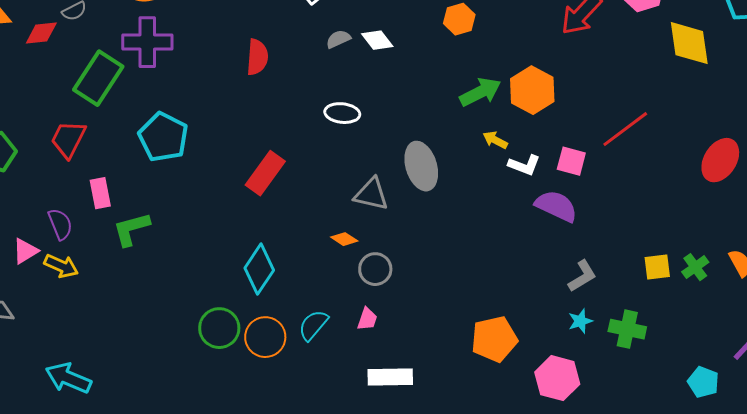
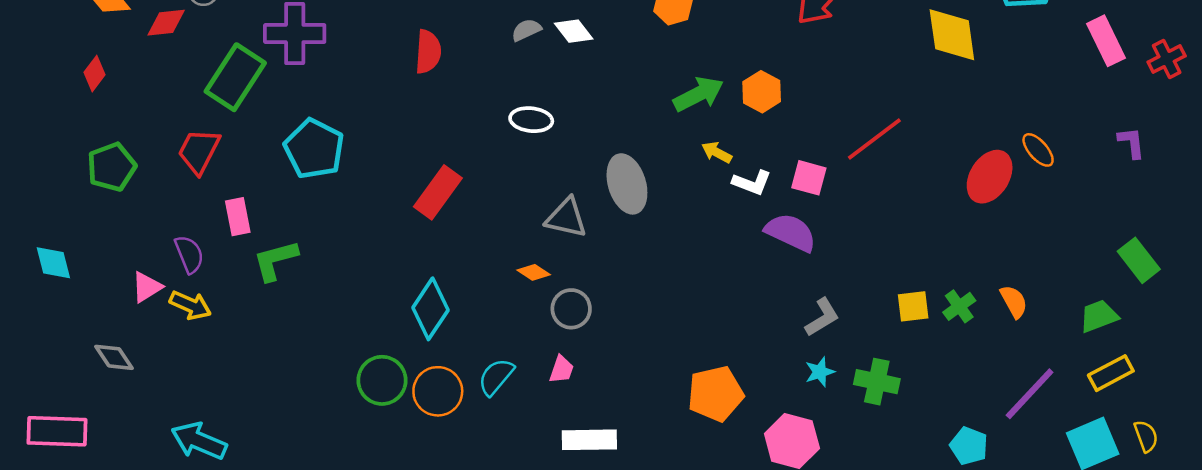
orange hexagon: (532, 90) -> (762, 92), size x0.7

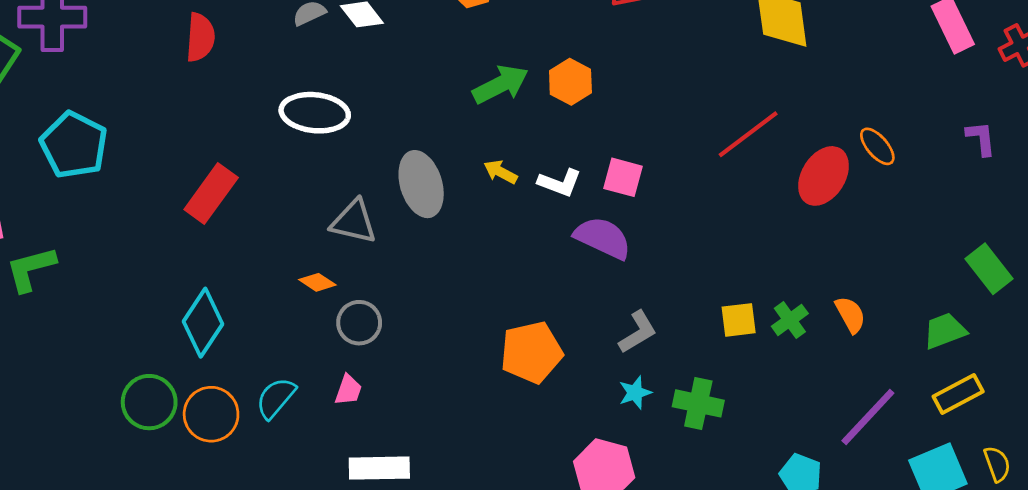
white ellipse: (531, 120) -> (315, 113), size x1.4
red line: (874, 139) -> (748, 134), moved
yellow arrow: (717, 152) -> (500, 172), moved
orange pentagon: (715, 394) -> (531, 352), moved

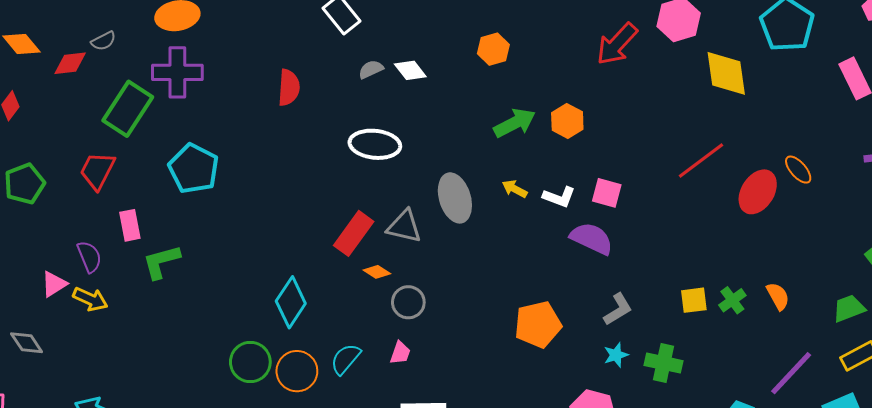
red rectangle: (211, 193) -> (354, 233), moved

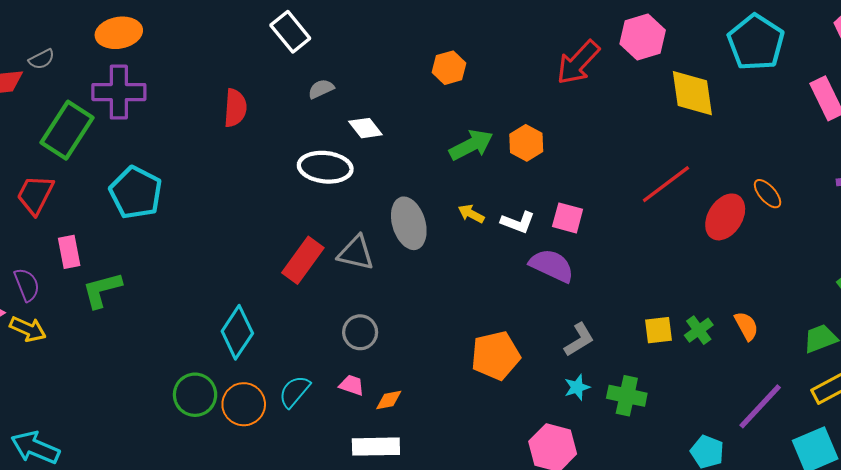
white diamond: (410, 70) -> (365, 128), moved
orange diamond: (377, 272) -> (389, 400), moved, turned -44
pink trapezoid: (400, 353) -> (352, 385), turned -90

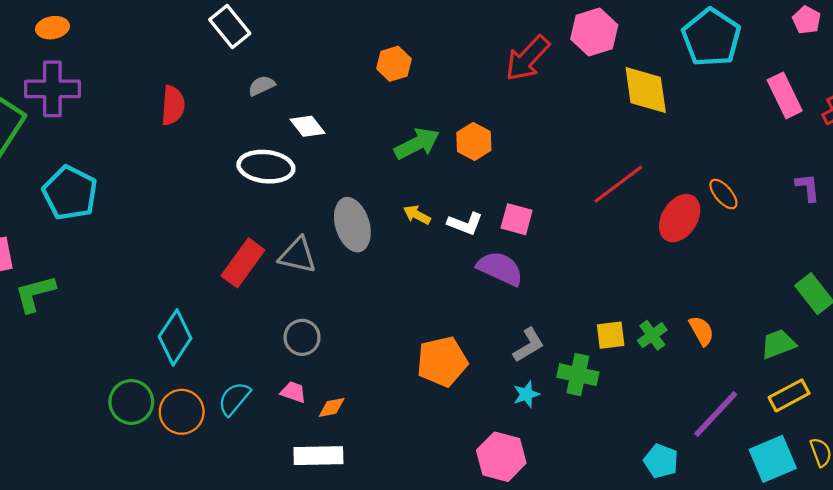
orange ellipse: (119, 33) -> (52, 28), size x0.7
green cross: (627, 396) -> (578, 375), moved

